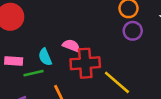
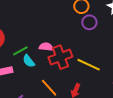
green line: (34, 73) -> (20, 51), moved

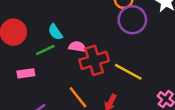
purple circle: (89, 22) -> (132, 20), size x1.5
cyan semicircle: (29, 61) -> (55, 32), moved

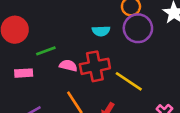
cyan semicircle: (55, 32) -> (101, 31), moved, turned -63
pink semicircle: (77, 47) -> (68, 66), moved

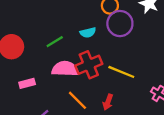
green line: (46, 51) -> (55, 42), moved
pink semicircle: (68, 66) -> (65, 69), size x1.6

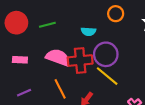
purple circle: (120, 24) -> (106, 54), moved
green line: (55, 42) -> (47, 25), moved

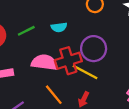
cyan semicircle: (88, 31) -> (59, 27), moved
yellow line: (107, 76) -> (85, 72), moved

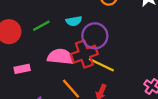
purple circle: (94, 49) -> (95, 36), moved

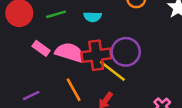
purple circle: (95, 36) -> (126, 52), moved
pink rectangle: (22, 69) -> (41, 48), moved, turned 35

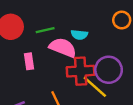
pink rectangle: (41, 48) -> (29, 61), turned 42
pink semicircle: (70, 53) -> (63, 48), moved

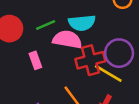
cyan semicircle: (79, 35) -> (82, 23), size x1.5

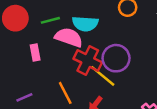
red cross: (90, 60) -> (88, 61), turned 32

